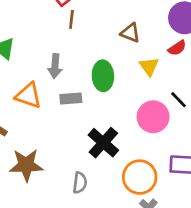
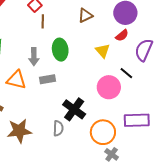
brown triangle: (130, 33) -> (85, 15), moved, turned -42
green ellipse: (103, 76) -> (60, 50), moved
gray semicircle: (80, 183) -> (58, 128), moved

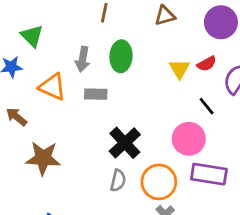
red semicircle: (122, 35) -> (207, 64), moved
pink circle: (109, 87) -> (189, 139), moved
gray semicircle: (58, 128) -> (118, 180), moved

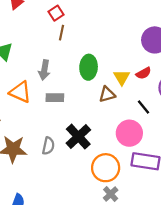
brown triangle: (165, 16) -> (107, 94), moved
green ellipse: (121, 56) -> (89, 67), moved
gray semicircle: (118, 180) -> (48, 146), moved

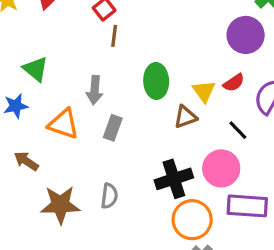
gray rectangle: (55, 98) -> (113, 128), turned -66
black cross: (78, 137) -> (174, 179), moved, turned 30

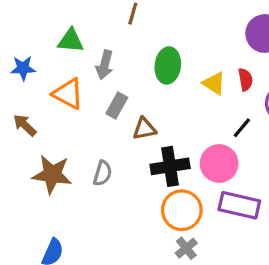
green triangle: (36, 69) -> (71, 41), moved, turned -44
red semicircle: (234, 83) -> (245, 80), turned -75
yellow triangle: (204, 91) -> (214, 83), turned -30
brown triangle: (185, 117) -> (144, 129), moved
black line: (238, 130) -> (242, 128), turned 75

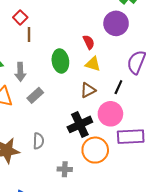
red semicircle: (245, 80) -> (89, 42), moved
gray rectangle: (117, 105) -> (35, 95), turned 35
brown triangle: (144, 129) -> (88, 90), moved
gray cross: (186, 248) -> (65, 169), moved, turned -32

